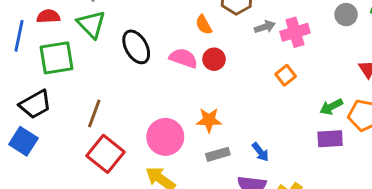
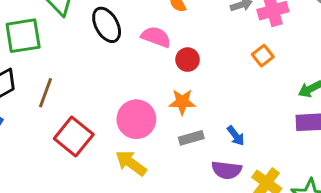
red circle: (214, 59) -> (188, 60), moved
brown line: (94, 114) -> (45, 93), moved

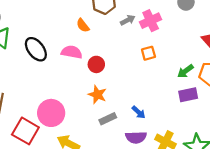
orange square: (263, 56) -> (148, 53), turned 32
orange star: (182, 102) -> (97, 95), turned 30
pink circle: (136, 119) -> (51, 113), moved

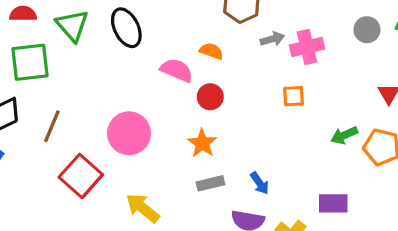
orange semicircle: (83, 25) -> (211, 51), moved, turned 136
black ellipse: (36, 49) -> (126, 28), moved
purple rectangle: (188, 95) -> (333, 203), moved
pink circle: (51, 113) -> (129, 133), moved

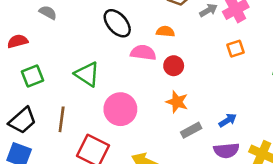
green triangle: (72, 26) -> (87, 74), moved
black ellipse: (126, 28) -> (117, 23), moved
green square: (30, 62) -> (32, 76), size x0.7
blue arrow: (260, 183) -> (228, 120), turned -72

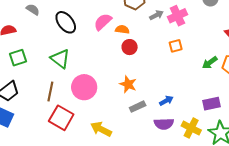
black ellipse: (117, 23) -> (66, 22), moved
pink semicircle: (143, 53) -> (103, 22), moved, turned -54
red circle: (174, 66) -> (130, 47), moved
brown line: (62, 119) -> (50, 92), moved

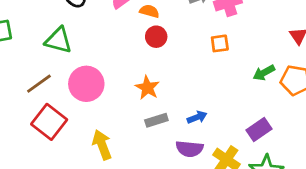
green triangle: (60, 59) -> (58, 40), turned -30
brown line: (50, 92) -> (39, 84), turned 36
purple rectangle: (212, 104) -> (259, 130), turned -30
yellow arrow: (101, 129) -> (102, 145), turned 35

